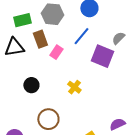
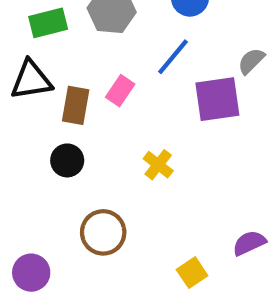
brown rectangle: (40, 39) -> (76, 105), moved, turned 30
purple square: (102, 56) -> (217, 99), turned -30

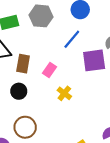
pink rectangle: (120, 91) -> (50, 70), moved
brown circle: (103, 232) -> (25, 127), moved

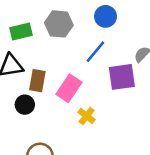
pink rectangle: (50, 70) -> (69, 88), size x1.5
black circle: (19, 91) -> (25, 105), moved

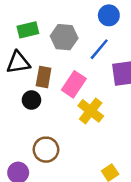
gray hexagon: (59, 24) -> (64, 37), moved
yellow cross: (87, 116) -> (91, 111), size x1.5

